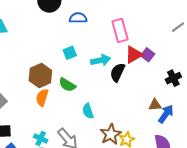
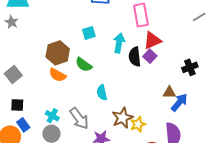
purple square: (148, 55) -> (150, 56), moved
cyan arrow: (101, 60) -> (119, 43), turned -72
black semicircle: (117, 72) -> (135, 57), turned -36
orange semicircle: (42, 97) -> (57, 75), turned -84

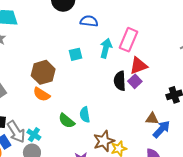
pink rectangle: (141, 15) -> (128, 40), turned 30
cyan arrow: (119, 43) -> (106, 48), moved
green semicircle: (84, 65) -> (67, 121), moved
gray arrow: (79, 118) -> (16, 132), moved

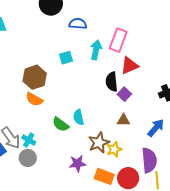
purple square: (135, 81) -> (124, 94), moved
brown triangle: (152, 119) -> (123, 120), moved

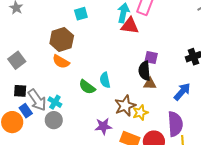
cyan square: (66, 58) -> (81, 14), moved
red triangle: (129, 66) -> (130, 26), moved, turned 30
black semicircle: (112, 82) -> (144, 71), moved
purple square: (124, 94) -> (151, 58), turned -32

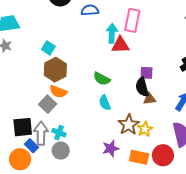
cyan square: (81, 14) -> (48, 48), moved, turned -32
gray square: (17, 60) -> (48, 104), moved
green semicircle: (87, 87) -> (102, 79), moved
black square: (20, 91) -> (23, 127), size x1.5
gray arrow: (37, 100) -> (41, 133), turned -135

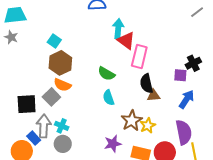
pink rectangle: (132, 20) -> (139, 56), moved
red triangle: (120, 45) -> (126, 41), turned 36
purple square: (147, 73) -> (180, 75), moved
black square: (23, 127) -> (27, 104), moved

